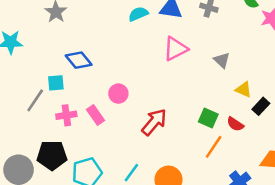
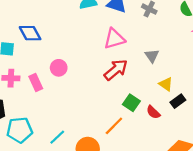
red arrow: (154, 122) -> (116, 70), moved
orange line: (214, 147) -> (114, 126), moved

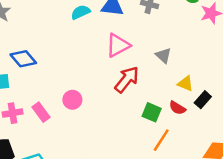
pink circle: (59, 68) -> (72, 100), moved
red semicircle: (153, 112) -> (177, 108), moved
orange line: (114, 126) -> (161, 140), moved

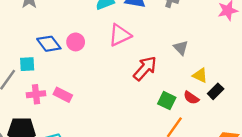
pink triangle: (118, 45) -> (120, 35), moved
pink circle: (72, 100) -> (76, 42), moved
pink rectangle: (41, 112) -> (63, 95), turned -30

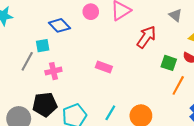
pink circle: (76, 42) -> (91, 12), moved
pink rectangle: (63, 95) -> (104, 67), moved

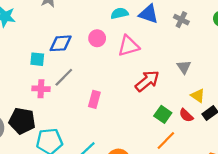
blue diamond: (59, 25) -> (61, 43), turned -65
gray line: (27, 61) -> (64, 77), moved
pink rectangle: (104, 67) -> (94, 99), turned 70

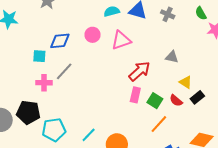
gray triangle: (184, 67) -> (172, 57), turned -40
pink rectangle: (94, 99) -> (135, 95), moved

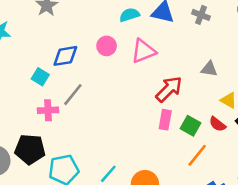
cyan square: (39, 56) -> (40, 77), turned 32

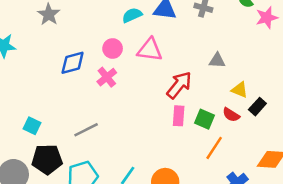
pink triangle: (143, 51) -> (150, 50), turned 36
cyan square: (40, 77) -> (32, 126), moved
gray line: (73, 95) -> (86, 130), moved, turned 30
pink cross: (48, 110) -> (107, 77), moved, turned -30

